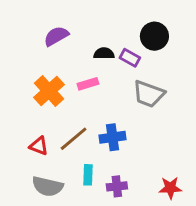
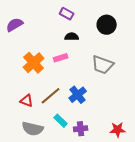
purple semicircle: (56, 36) -> (15, 25), moved
purple rectangle: (130, 58) -> (67, 14), moved
blue cross: (113, 137) -> (78, 95), turned -30
cyan rectangle: (88, 175) -> (61, 121), turned -48

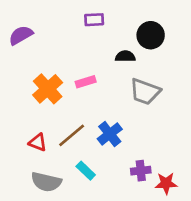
purple rectangle: (67, 14) -> (94, 20), turned -32
black semicircle: (72, 37) -> (125, 56), moved
purple cross: (81, 129) -> (141, 171), moved

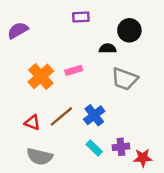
cyan rectangle: (86, 171) -> (94, 148), moved

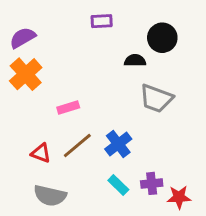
pink rectangle: (74, 70) -> (68, 108), moved
orange cross: (41, 76) -> (26, 74), moved

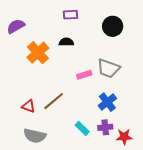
black semicircle: (135, 60) -> (66, 42), moved
orange cross: (26, 74) -> (38, 53), moved
pink rectangle: (68, 108) -> (84, 75), moved
blue cross: (118, 144) -> (107, 102), moved

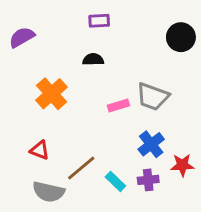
black circle: (113, 26) -> (181, 37), moved
orange cross: (38, 53) -> (52, 94), moved
brown line: (54, 101) -> (81, 168), moved
red star: (124, 137) -> (182, 165), moved

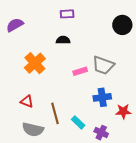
blue cross: (151, 144) -> (102, 97), turned 30
brown line: (81, 168) -> (55, 113), turned -65
purple cross: (148, 180) -> (101, 133), moved, turned 32

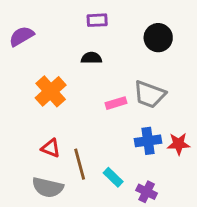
black circle: (122, 25) -> (158, 38), moved
red triangle: (27, 101) -> (51, 148), moved
red star: (123, 111) -> (179, 144), moved

